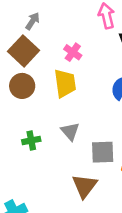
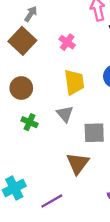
yellow trapezoid: (65, 83) -> (74, 82), moved
brown circle: (22, 86) -> (21, 88), moved
green cross: (31, 140) -> (29, 122), turned 35

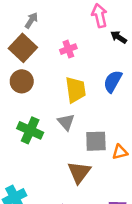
pink cross: (67, 42) -> (68, 49), turned 35
brown circle: (21, 88) -> (22, 81), moved
green cross: (29, 122) -> (30, 130), size x1.5

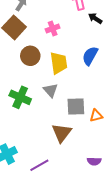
brown circle: (22, 81) -> (30, 56), moved

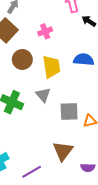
blue semicircle: (90, 56) -> (84, 59), turned 66
brown triangle: (62, 133) -> (63, 151), moved

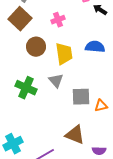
brown triangle: (63, 151) -> (75, 135), turned -45

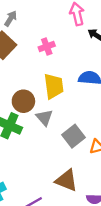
brown circle: (36, 47) -> (23, 101), moved
gray square: (81, 97) -> (73, 136), turned -36

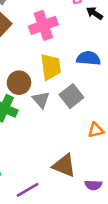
pink cross: (47, 46) -> (43, 25), size x1.6
gray square: (73, 136) -> (71, 96), moved

